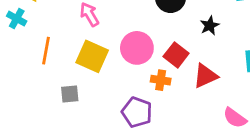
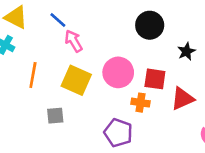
red square: (176, 55) -> (155, 79), turned -30

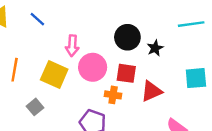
black circle: (150, 25) -> (127, 37), moved
pink arrow: (74, 41) -> (72, 46), moved, turned -145
gray square: (55, 116) -> (35, 107), turned -35

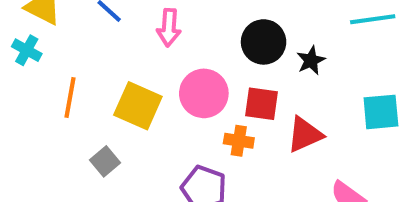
pink arrow: (72, 46) -> (169, 28), moved

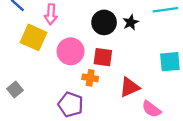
black star: (311, 60) -> (131, 22), moved
yellow square: (138, 106) -> (34, 37), moved
red triangle: (305, 135) -> (129, 87), moved

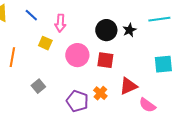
yellow square: (34, 37) -> (45, 43), size x0.6
orange cross: (90, 78) -> (100, 93), moved, turned 32
gray square: (15, 89) -> (38, 86), moved

